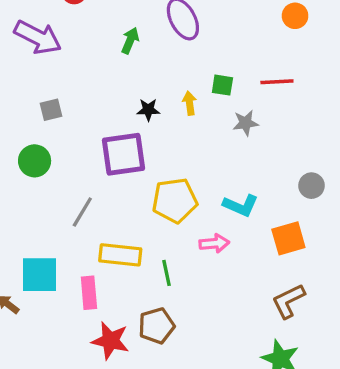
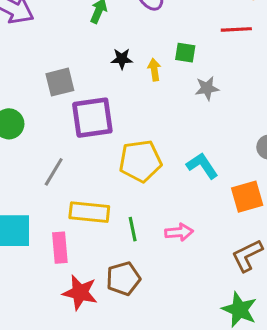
red line: (277, 82) -> (236, 29), moved
gray square: (51, 110) -> (60, 82), moved, size x1.4
black star: (148, 110) -> (122, 59), moved
cyan L-shape: (241, 205) -> (202, 166), turned -148
pink arrow: (214, 243) -> (179, 232), moved

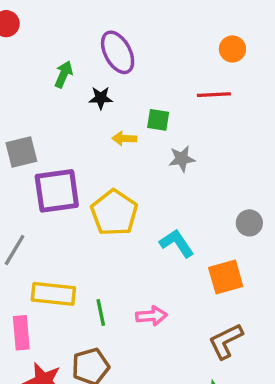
black star: (122, 59) -> (101, 98), moved
yellow arrow: (154, 70) -> (124, 138), turned -80
yellow pentagon: (140, 161) -> (114, 213), moved, turned -30

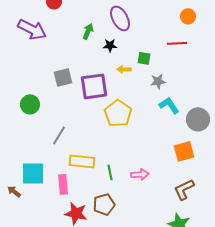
purple square: (57, 191) -> (94, 86), moved
gray circle: (249, 223) -> (198, 119), size x1.5
cyan L-shape: (177, 243) -> (169, 105), moved

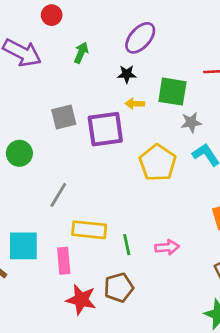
purple ellipse: (120, 18) -> (140, 38), turned 70
green arrow: (88, 31) -> (81, 53), moved
green square: (144, 58) -> (172, 92), size x1.6
yellow arrow: (124, 69) -> (135, 104), moved
yellow pentagon: (118, 113) -> (158, 163), moved

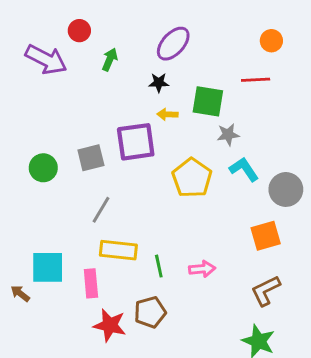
red circle: (52, 15) -> (79, 31), moved
gray square: (64, 117) -> (91, 158), moved
gray line: (58, 195) -> (101, 210), moved

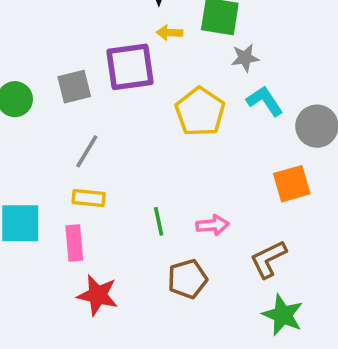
yellow rectangle: (118, 250) -> (89, 198), moved, size x0.7
brown L-shape: (266, 291) -> (268, 259), moved
brown pentagon: (150, 312) -> (187, 279), moved

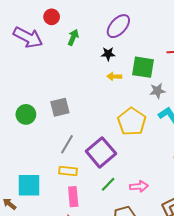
purple square: (130, 67) -> (101, 152), moved, turned -32
green line: (159, 221) -> (108, 184), turned 56
pink rectangle: (74, 243) -> (73, 197), moved

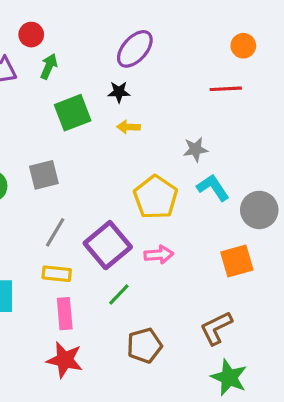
green arrow: (73, 37) -> (49, 66), moved
green square: (143, 67) -> (73, 113), moved, turned -30
pink arrow: (139, 186) -> (159, 255), moved

